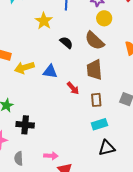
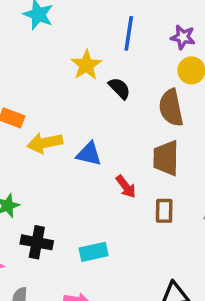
brown semicircle: (95, 41) -> (171, 108), turned 30
black semicircle: (66, 43) -> (119, 88), moved
cyan rectangle: (99, 124) -> (94, 252), moved

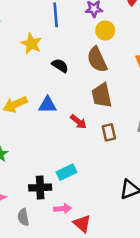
black semicircle: (119, 88) -> (60, 66), moved
black cross: (37, 242) -> (40, 188), moved

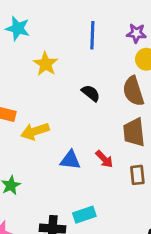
yellow star: (31, 44) -> (46, 64), moved
blue triangle: (48, 105) -> (70, 160), moved

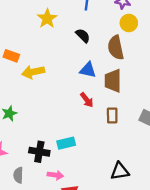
black semicircle: (91, 93) -> (83, 36), moved
blue triangle: (70, 160) -> (88, 70), moved

